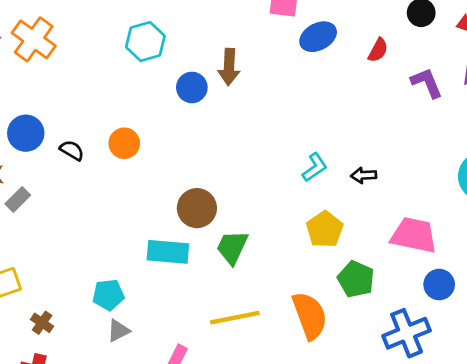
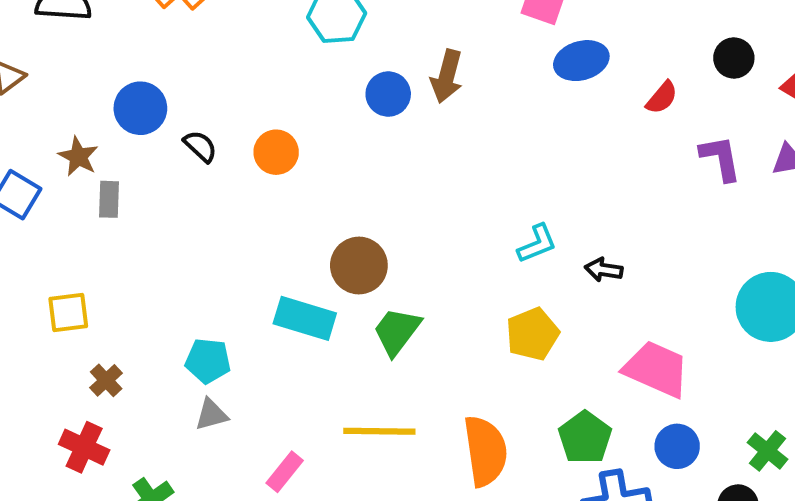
gray rectangle: (18, 200) -> (109, 199), turned -55
green pentagon: (356, 279) -> (585, 438), moved

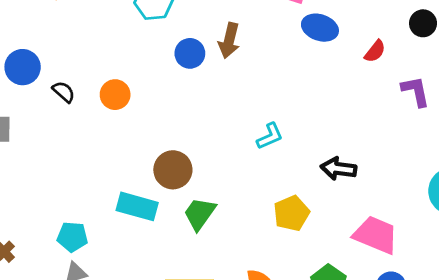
blue ellipse: (581, 61) -> (320, 28), turned 36
cyan L-shape: (537, 244) -> (270, 136), moved
black arrow: (604, 270) -> (339, 169), size x1.4

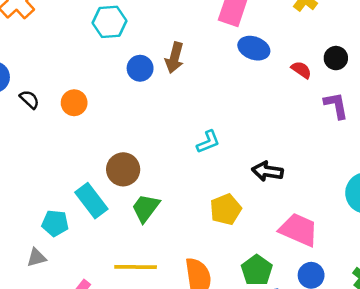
black circle: (423, 23) -> (336, 58), moved
red semicircle: (375, 51) -> (301, 70), turned -95
cyan rectangle: (137, 206) -> (91, 201), turned 36
cyan pentagon: (72, 237) -> (55, 223), moved

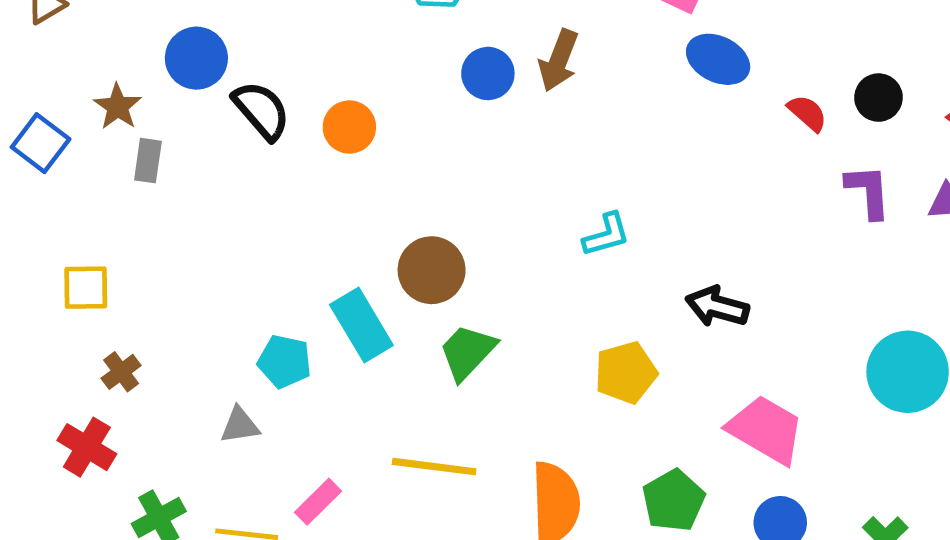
black semicircle: (29, 99) -> (261, 110), size x1.5

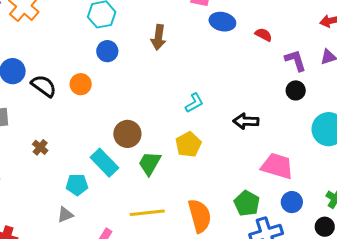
blue circle: (488, 73) -> (107, 51), moved
black circle: (878, 98) -> (296, 90), moved
brown cross: (121, 372) -> (40, 147), moved
yellow pentagon: (626, 373) -> (188, 144), moved

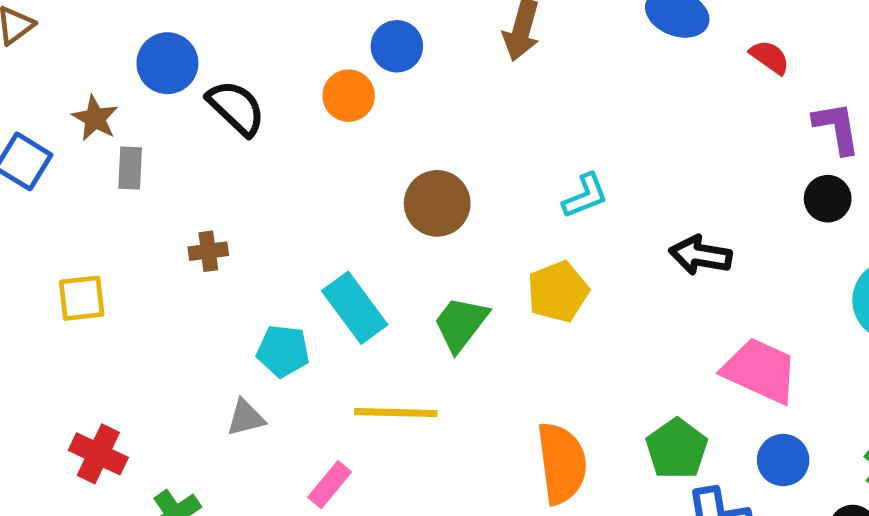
orange circle: (81, 84) -> (349, 96), moved
brown circle: (127, 134) -> (437, 203), moved
brown cross: (40, 147) -> (208, 251), turned 35
yellow line: (147, 213) -> (396, 413), moved

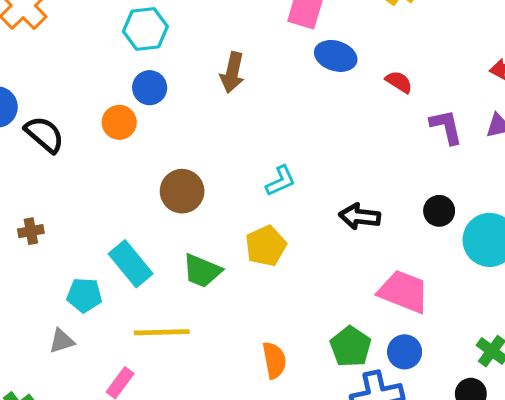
black circle: (828, 199) -> (439, 211), moved
green trapezoid: (461, 324) -> (202, 271), turned -102
blue circle: (783, 460) -> (405, 352), moved
orange semicircle: (562, 463) -> (274, 360), size x0.7

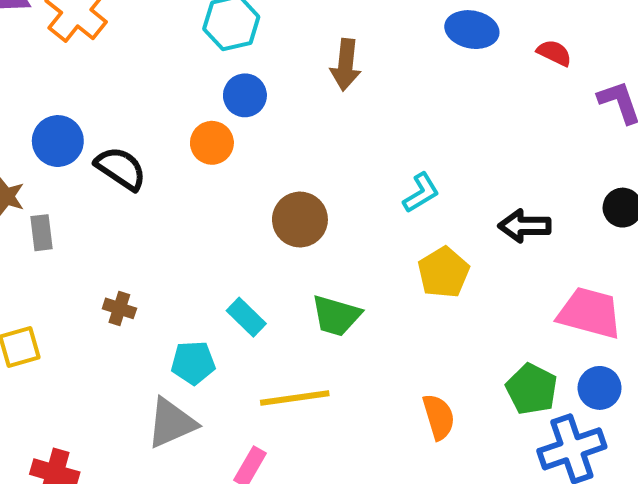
brown cross: (31, 231) -> (119, 308), moved, turned 35
yellow pentagon: (266, 246) -> (443, 272), moved
cyan rectangle: (131, 264) -> (246, 317), size x0.7
gray triangle: (62, 341) -> (171, 423), size x1.6

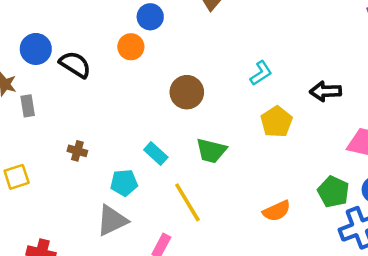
yellow line: (295, 398) -> (187, 202), turned 69
orange semicircle: (439, 417) -> (277, 211), turned 84

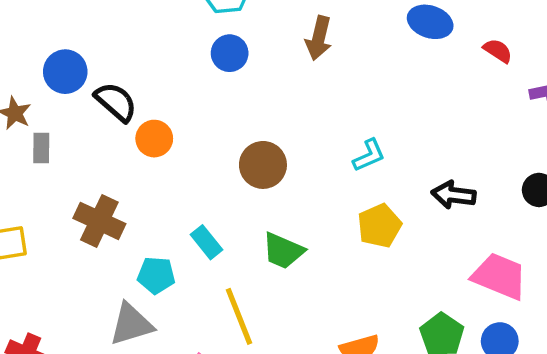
orange circle: (131, 47) -> (154, 139), moved
brown cross: (77, 151) -> (99, 221), size x1.8

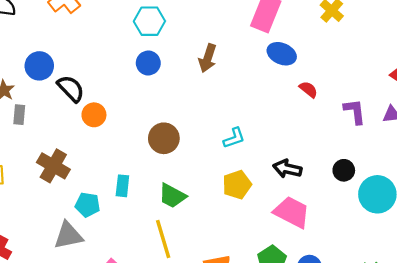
red semicircle: (498, 51) -> (308, 89), moved
cyan rectangle: (207, 242) -> (122, 186), turned 40
pink trapezoid: (500, 276) -> (292, 212), moved
yellow line: (239, 316) -> (163, 239), moved

